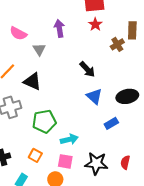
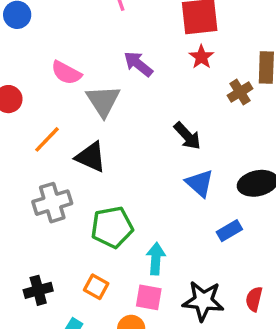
purple arrow: (59, 28) -> (138, 64), turned -42
gray triangle: (39, 49) -> (103, 101), size x1.5
cyan arrow: (69, 139) -> (156, 259), turned -72

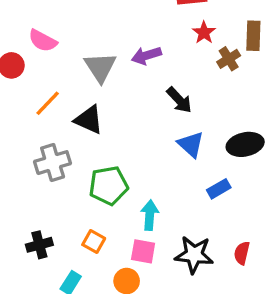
red star: (201, 57) -> (204, 32), moved
purple arrow: (138, 64) -> (146, 56), moved, turned -56
pink semicircle: (66, 73) -> (43, 41), moved

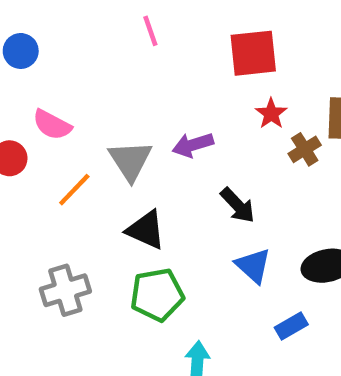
orange line: (48, 103) -> (74, 190), moved
black triangle: (89, 120) -> (146, 230), moved
green pentagon: (109, 186) -> (157, 295), moved

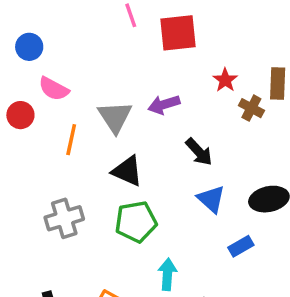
blue circle: (21, 51) -> (29, 47), moved
red square: (253, 53) -> (178, 33), moved
brown cross: (305, 149) -> (251, 108), turned -30
orange line: (74, 190) -> (71, 140), turned -32

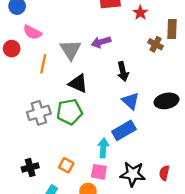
red star: (225, 80) -> (140, 13), moved
black arrow: (199, 152) -> (123, 71), turned 30
green pentagon: (136, 222) -> (69, 112), moved
blue rectangle: (241, 246) -> (124, 130), moved, size x1.5

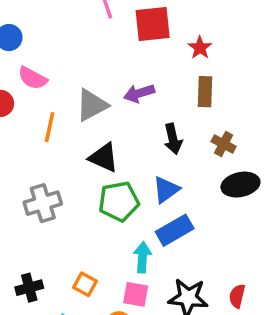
brown rectangle: (172, 29) -> (205, 92), moved
brown cross: (156, 44) -> (224, 144), moved
gray triangle: (71, 50) -> (92, 105), turned 35
blue triangle: (131, 101) -> (166, 190), moved, turned 42
green pentagon: (69, 112) -> (119, 201), moved

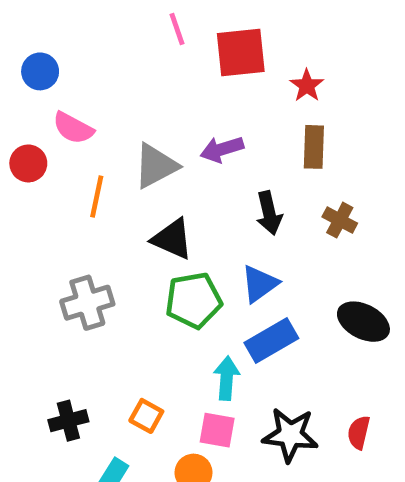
black ellipse: (240, 185) -> (363, 322), moved, turned 39

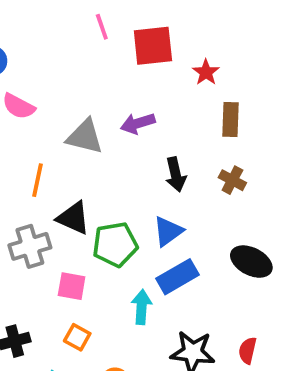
brown rectangle: (314, 147) -> (231, 120), moved
gray triangle: (156, 166) -> (85, 137), turned 42
orange line: (97, 196) -> (37, 180), moved
black triangle: (172, 239) -> (73, 218), moved
pink square: (217, 430) -> (72, 286), moved

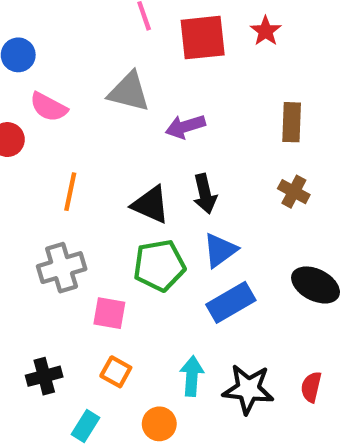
red star: (206, 72) -> (266, 31), moved
gray triangle: (85, 137) -> (129, 92), moved
black arrow: (176, 174) -> (205, 194), moved
black triangle: (73, 218) -> (151, 205), moved
cyan arrow: (142, 307) -> (192, 376), moved

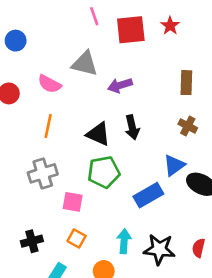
pink semicircle: (49, 107) -> (49, 84), moved
blue triangle: (220, 250) -> (174, 165), moved

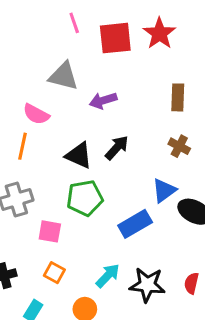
red star: (170, 26) -> (159, 34), size x1.5
pink semicircle: (49, 84) -> (36, 114), moved
black arrow: (132, 127) -> (117, 148), turned -125
cyan arrow: (124, 241) -> (108, 276), turned 40

